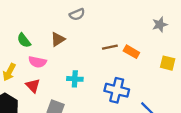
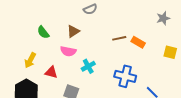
pink semicircle: (37, 62) -> (68, 51), moved
cyan cross: (75, 79) -> (88, 66), turned -32
red triangle: (33, 86) -> (51, 72), turned -32

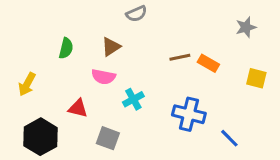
green semicircle: (43, 32) -> (66, 48), turned -128
yellow arrow: (30, 60) -> (27, 84), moved

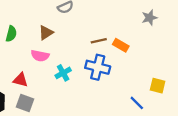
yellow square: (256, 78) -> (158, 86), moved
blue cross: (189, 114) -> (98, 67), moved
gray square: (108, 138) -> (25, 103), moved

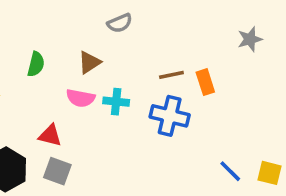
orange rectangle: (121, 45) -> (205, 82), turned 42
cyan cross: (63, 73) -> (116, 102), moved, turned 35
yellow square: (158, 86) -> (269, 173), moved

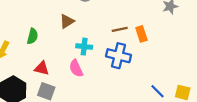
green semicircle: (36, 64) -> (32, 36), moved
pink semicircle: (80, 98) -> (76, 68), moved, turned 54

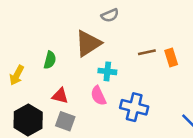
brown triangle: (67, 21) -> (88, 43), size x1.6
blue cross: (119, 56) -> (134, 107), moved

